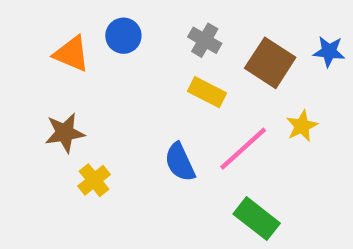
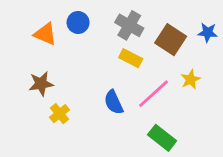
gray cross: (205, 40) -> (129, 25), size x1.4

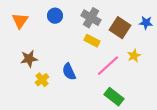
orange triangle: (45, 34) -> (20, 21), moved, turned 42
blue semicircle: (114, 102) -> (69, 72), moved

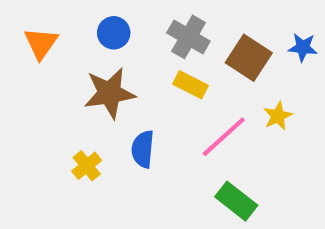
brown star: (29, 59) -> (110, 93), moved, size x1.4
blue semicircle: (69, 72) -> (143, 149), turned 30

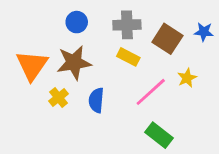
gray cross: (188, 37) -> (127, 25), turned -32
orange triangle: (41, 43) -> (32, 65), moved, size x1.4
yellow cross: (87, 166) -> (59, 97), moved

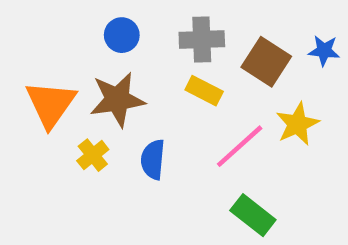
yellow star: (187, 78) -> (297, 124), size x1.4

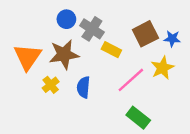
gray cross: (202, 40) -> (92, 29), moved, turned 35
blue star: (324, 51) -> (172, 39), moved
brown square: (266, 62) -> (145, 34), turned 30

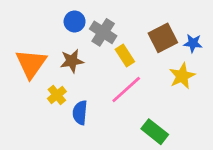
yellow rectangle: (111, 50) -> (125, 56), turned 30
brown star: (64, 54) -> (72, 61), size x0.7
pink line: (131, 80) -> (126, 90), moved
blue semicircle: (83, 87) -> (80, 113), moved

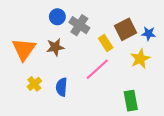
yellow rectangle: (125, 56) -> (106, 43), moved
yellow cross: (57, 95) -> (34, 84), moved
green rectangle: (155, 132) -> (131, 101), moved, turned 42

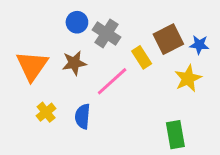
pink line: (97, 69) -> (112, 81), moved

